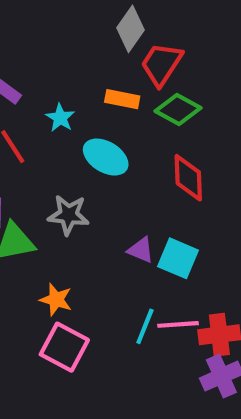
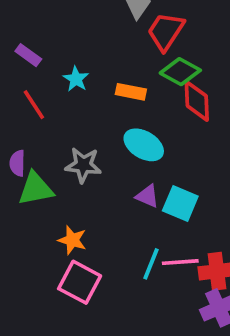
orange rectangle: (122, 99) -> (131, 92), moved
cyan ellipse: (106, 157) -> (144, 145), moved
red diamond: (188, 178) -> (197, 101), moved

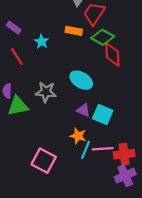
orange rectangle: (131, 92) -> (74, 31), moved
orange star: (72, 240) -> (78, 136), moved

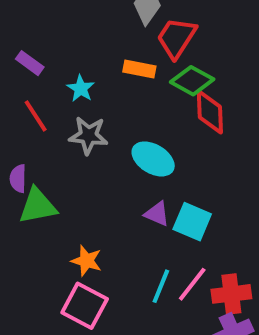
gray star: (46, 92) -> (88, 135), moved
orange star: (78, 136) -> (87, 261), moved
pink line: (103, 149) -> (192, 284), turned -48

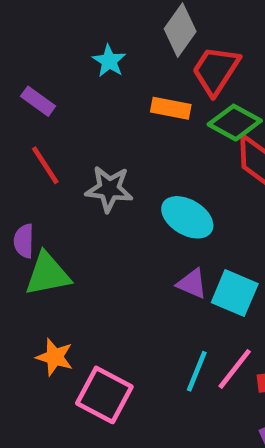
cyan star: (81, 89) -> (109, 61), moved
orange star: (87, 261) -> (55, 357), moved

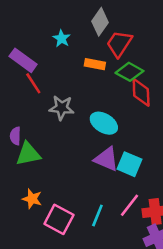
purple rectangle: (38, 101) -> (23, 60), size x1.5
red line: (45, 165) -> (33, 83), moved
purple triangle: (192, 284) -> (106, 159), size x1.5
cyan line: (197, 371) -> (97, 215), moved

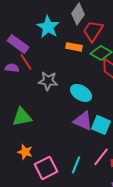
cyan star: (62, 38) -> (48, 27), size x1.6
purple semicircle: (15, 136) -> (12, 68), moved, turned 96
pink square: (59, 219) -> (46, 168), turned 35

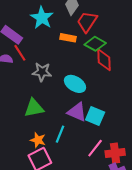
green triangle: (22, 117) -> (34, 108), moved
orange star: (25, 152) -> (38, 140), moved
cyan line: (76, 165) -> (60, 134), moved

